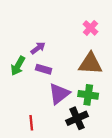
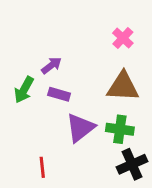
black cross: (77, 118) -> (132, 164), moved

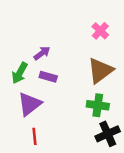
brown triangle: (123, 87) -> (100, 71), turned -40
purple triangle: (80, 128) -> (30, 104), moved

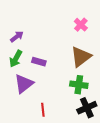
purple arrow: (42, 53) -> (17, 37), moved
red line: (34, 136) -> (43, 110), moved

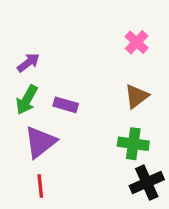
brown triangle: (81, 57) -> (137, 96), size x0.7
red line: (43, 110) -> (40, 186), moved

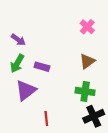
purple arrow: (28, 63) -> (18, 40), turned 72
red line: (40, 186) -> (46, 118), moved

